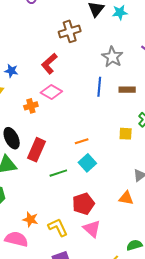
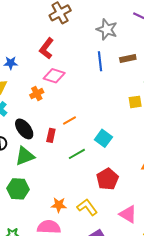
orange line: (82, 141) -> (70, 120), moved
red rectangle: (37, 150) -> (51, 135), size x0.6
pink triangle: (92, 229) -> (128, 214), moved

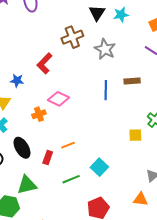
gray star: (107, 29) -> (105, 49), moved
red L-shape: (46, 48) -> (45, 63), moved
brown rectangle: (128, 58) -> (132, 81), moved
green triangle: (25, 156) -> (27, 185), moved

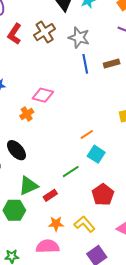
red L-shape: (45, 63) -> (14, 34), moved
blue line: (106, 90) -> (85, 64), moved
orange line: (68, 145) -> (87, 134), moved
red rectangle: (48, 158) -> (50, 195), moved, turned 48

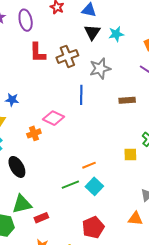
red L-shape: (14, 34) -> (38, 53), turned -45
gray star: (79, 37) -> (100, 68), turned 30
blue line: (85, 64) -> (81, 95), moved
green line: (71, 172) -> (70, 185), moved

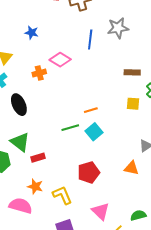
gray star: (100, 68) -> (118, 28), moved
blue star: (12, 100) -> (32, 33), moved
brown rectangle: (127, 100) -> (132, 72), moved
green triangle: (22, 204) -> (20, 142), turned 45

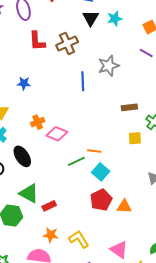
pink diamond: (60, 60) -> (57, 134), moved
orange line: (91, 110) -> (94, 151), turned 32
green line: (70, 128) -> (76, 161), moved
orange triangle: (132, 168) -> (124, 206), moved
red pentagon: (89, 172) -> (101, 200), moved

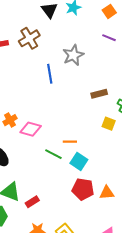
yellow square: (135, 138) -> (109, 124), turned 32
green line: (76, 161) -> (53, 154), turned 60
red pentagon: (101, 200) -> (83, 189), turned -30

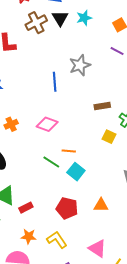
brown cross: (29, 38) -> (36, 23), moved
pink diamond: (31, 129) -> (47, 124), moved
red pentagon: (83, 189) -> (67, 208), moved

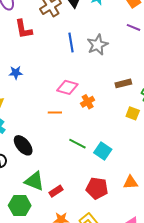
blue line: (55, 82) -> (71, 42), moved
orange cross: (11, 124) -> (88, 102), moved
pink diamond: (47, 124) -> (67, 87), moved
orange line: (69, 151) -> (55, 113), moved

